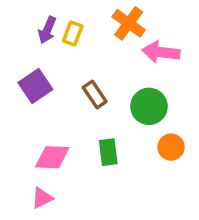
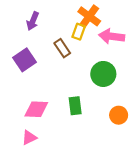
yellow rectangle: (73, 33) -> (79, 32), moved
brown rectangle: (95, 94) -> (62, 48), moved
orange circle: (171, 147) -> (119, 115), moved

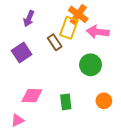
yellow rectangle: (79, 32) -> (69, 28), size x1.5
green rectangle: (75, 106) -> (66, 102), moved
pink triangle: (29, 138) -> (17, 120), moved

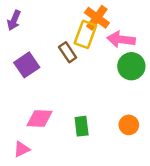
purple arrow: (29, 19) -> (14, 20), moved
green circle: (91, 65) -> (131, 66), moved

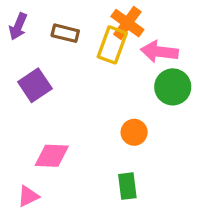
brown rectangle: (68, 52) -> (65, 33), moved, turned -42
orange circle: (129, 125) -> (134, 132), moved
green rectangle: (82, 126) -> (127, 186), moved

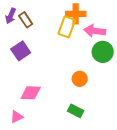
orange cross: (127, 23) -> (76, 14), turned -36
brown rectangle: (65, 33) -> (26, 20), moved, turned 42
green rectangle: (127, 186) -> (76, 111), turned -56

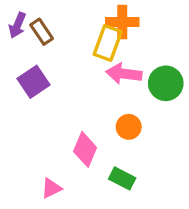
pink arrow: (95, 31) -> (124, 74), moved
pink diamond: (31, 93) -> (85, 149), moved, turned -70
pink triangle: (17, 117) -> (51, 188), moved

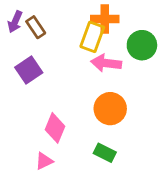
green circle: (166, 83) -> (142, 45), moved
orange circle: (129, 127) -> (110, 109), size x1.5
pink diamond: (85, 149) -> (55, 128), moved

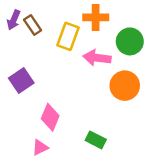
yellow rectangle: (92, 37) -> (68, 36), moved
purple square: (29, 70) -> (21, 81), moved
orange circle: (110, 109) -> (125, 86), moved

